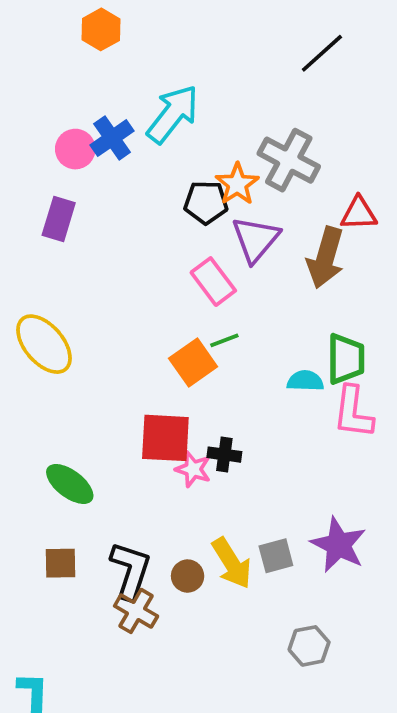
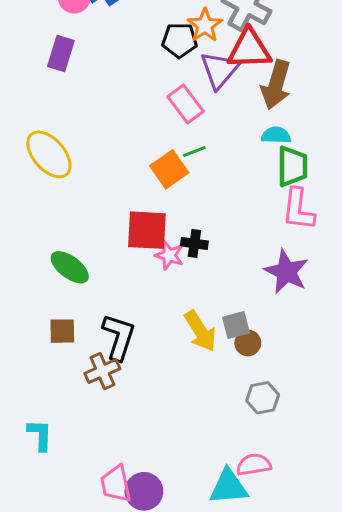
red triangle: (359, 213) -> (249, 49), moved, size x1.5
cyan semicircle: (305, 381) -> (276, 135), moved
purple star: (338, 545) -> (286, 272), moved
brown circle: (188, 576) -> (248, 343), moved
brown cross: (136, 611) -> (102, 371), moved, turned 36

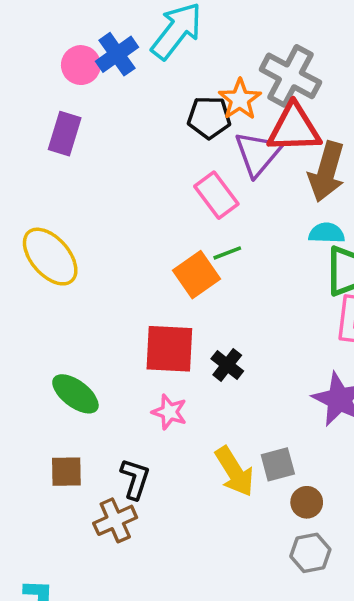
black cross: (194, 243) -> (227, 365), turned 30
pink star: (169, 255) -> (169, 412), moved
black L-shape: (119, 337) -> (135, 479), size x0.7
brown circle: (248, 343) -> (307, 502), moved

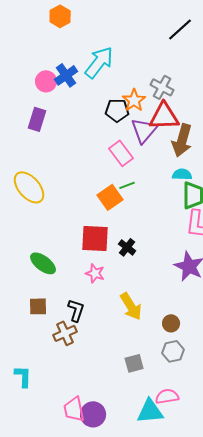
gray cross: (290, 76) -> (162, 87), size x0.7
gray square: (278, 464) -> (134, 363), moved

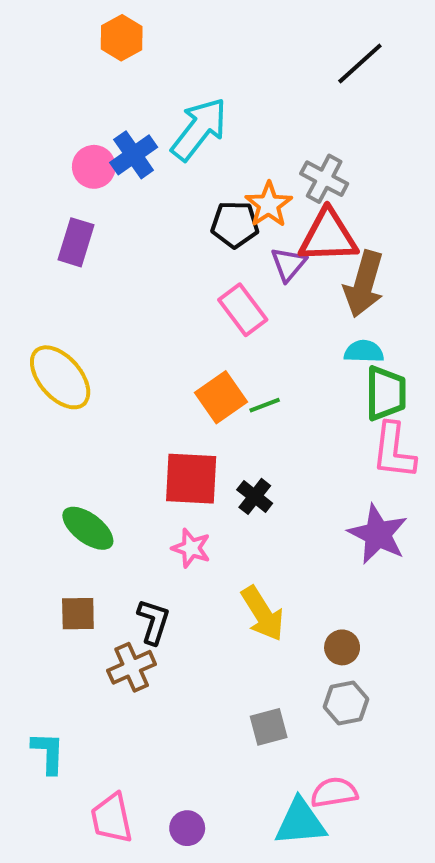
purple triangle: (144, 130) -> (288, 264), size x0.7
green line: (127, 185) -> (265, 405), moved
pink trapezoid: (74, 409) -> (112, 818), moved
purple circle: (93, 414) -> (187, 828), size x0.7

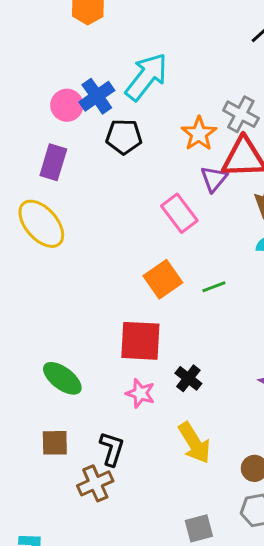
black pentagon: (235, 224) -> (124, 137), moved
yellow ellipse: (60, 377) -> (41, 224), moved
green line: (265, 405) -> (214, 287), moved
black cross: (255, 496) -> (188, 378), moved

